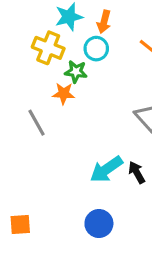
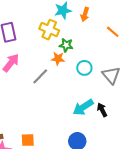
cyan circle: (96, 49) -> (84, 68), moved
gray line: (37, 123) -> (40, 76), turned 72

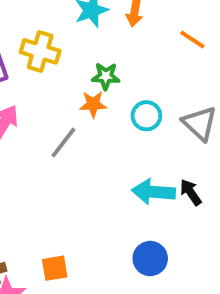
yellow cross: (49, 30) -> (40, 51), moved
cyan arrow: (83, 107) -> (153, 192), turned 45

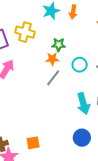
gray line: (63, 143) -> (53, 78), moved
cyan arrow: (153, 192) -> (83, 104), turned -110

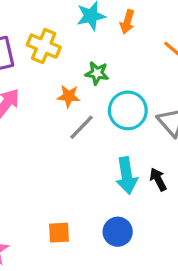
orange star: (52, 59) -> (69, 96), moved
cyan circle: (80, 65) -> (128, 110), size x1.5
orange square: (33, 143) -> (59, 233), moved

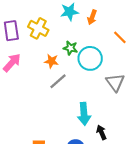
cyan circle: (128, 110) -> (90, 58), moved
black arrow: (158, 179) -> (101, 132), moved

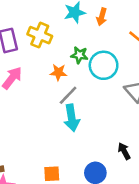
cyan arrow: (84, 114) -> (72, 118), moved

